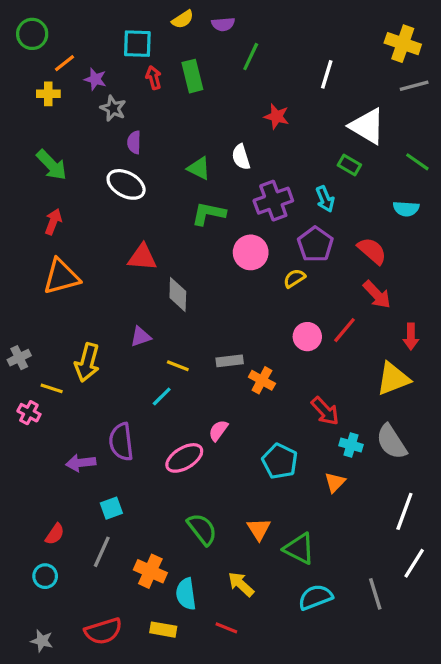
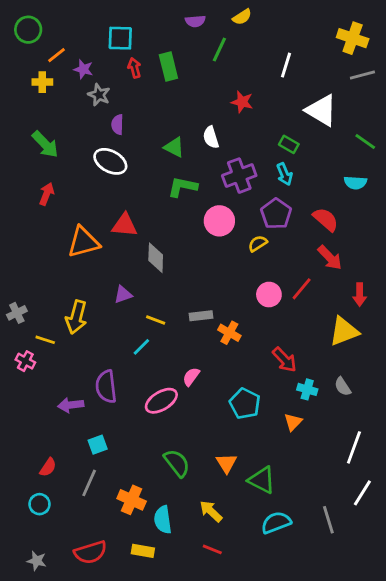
yellow semicircle: (183, 19) -> (242, 17), moved
green rectangle: (349, 165) -> (289, 144), moved
orange triangle: (61, 277) -> (83, 242), moved
gray semicircle: (391, 442) -> (343, 387), size x0.6
red line: (226, 628) -> (212, 549), moved

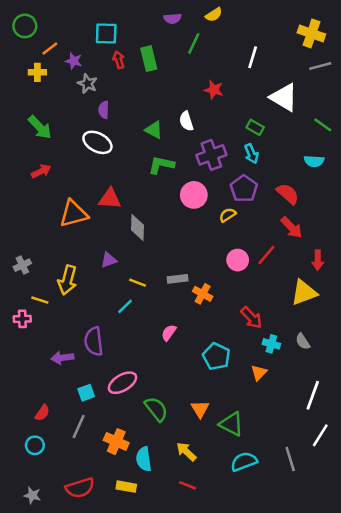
red arrow: (47, 194) -> (41, 171), turned 42
gray cross: (17, 313) -> (22, 265), moved
pink cross: (25, 361) -> (22, 319), turned -30
pink ellipse: (161, 401) -> (122, 383), moved

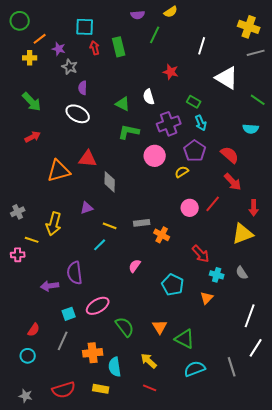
green rectangle: (255, 127) -> (194, 102), moved
orange cross: (116, 442) -> (93, 353), turned -30

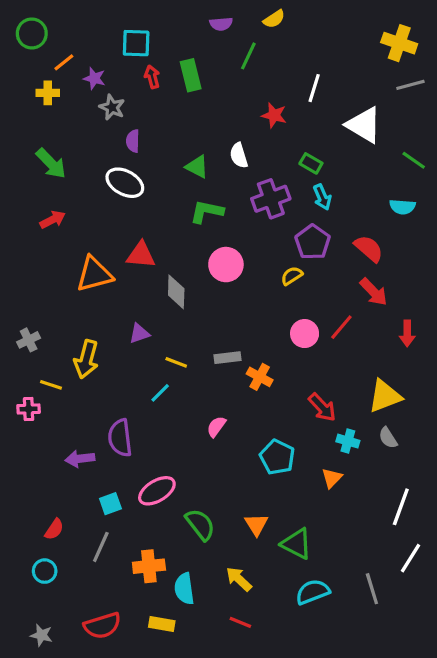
white line: (202, 46) -> (314, 88), moved
pink circle: (155, 156) -> (226, 265), moved
yellow triangle: (243, 234) -> (385, 396), moved

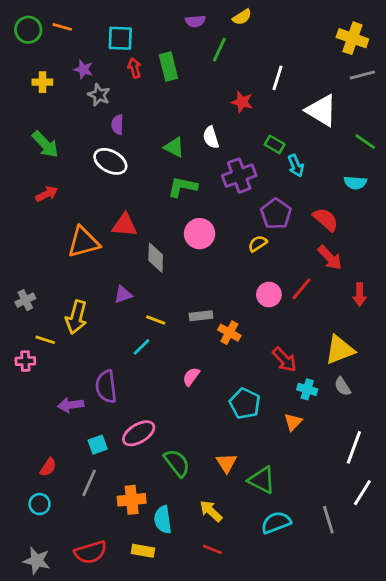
orange line: (64, 62) -> (62, 27), moved, turned 54
cyan arrow: (322, 197) -> (296, 166), moved
gray star: (41, 635) -> (37, 561), size x1.4

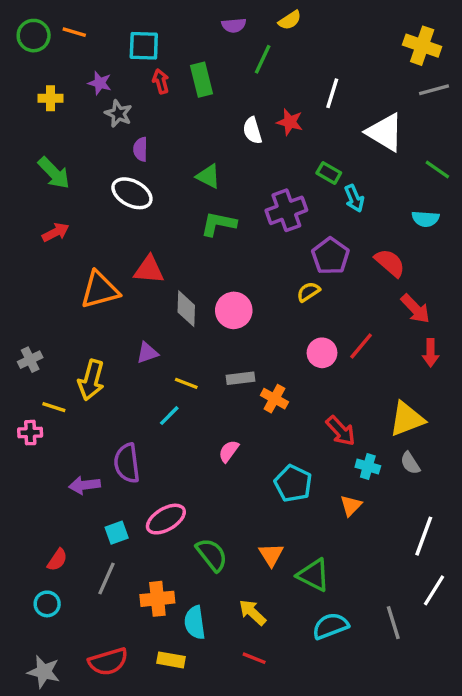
white semicircle: (211, 137) -> (252, 131), moved
pink circle: (200, 234) -> (234, 310), moved
red arrow: (330, 258) -> (415, 309), moved

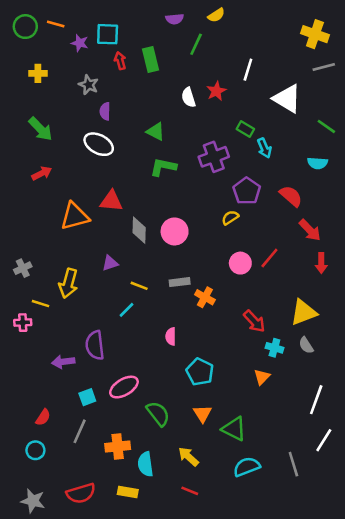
purple star: (100, 83) -> (80, 43), moved
red star: (290, 122) -> (216, 91), turned 30
pink semicircle: (229, 451) -> (171, 336), turned -36
cyan pentagon: (293, 483) -> (200, 372), moved

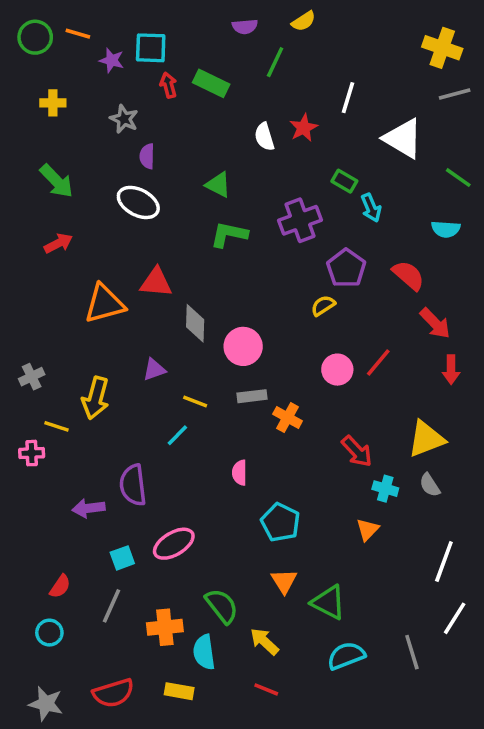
green rectangle: (151, 59) -> (211, 83), turned -50
pink circle: (175, 231) -> (243, 346), moved
green semicircle: (158, 414) -> (222, 606), moved

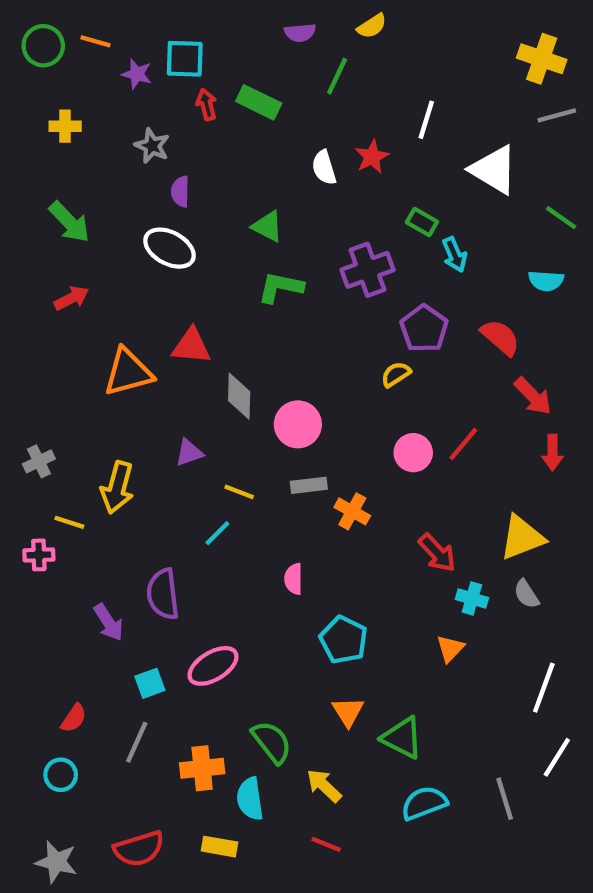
purple arrow: (88, 508) -> (109, 622), turned -116

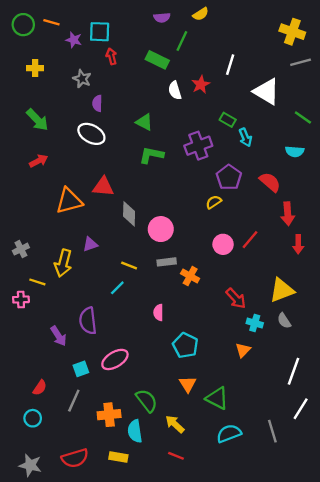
green rectangle: (259, 102) -> (157, 60), moved
red arrow: (533, 396) -> (288, 214), turned 40
purple triangle: (189, 453) -> (90, 244), moved

